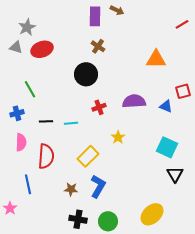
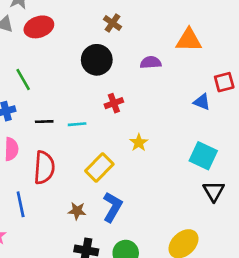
purple semicircle: (134, 101) -> (151, 62), moved, size x0.7

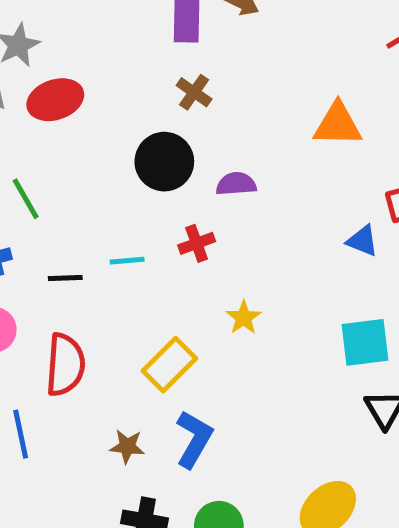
purple semicircle: (151, 62) -> (236, 184), moved
cyan line: (77, 124) -> (127, 261), moved
cyan square: (203, 156) -> (365, 342), turned -32

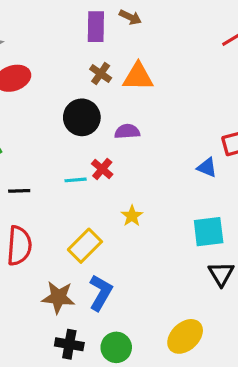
orange triangle: (338, 124) -> (138, 77), moved
red cross: (197, 243) -> (102, 169), turned -30
cyan line: (127, 261) -> (76, 180), moved
brown star: (127, 446) -> (58, 297), size x1.5

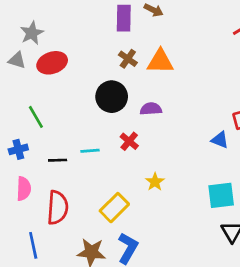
cyan line: (76, 180) -> (90, 151), moved

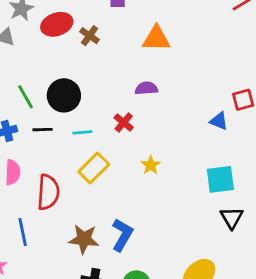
brown cross: (128, 59) -> (90, 36), moved
red ellipse: (52, 63) -> (57, 24), moved
black circle: (112, 97) -> (64, 95), moved
black line: (58, 160) -> (43, 130), moved
yellow rectangle: (114, 208) -> (94, 168), moved

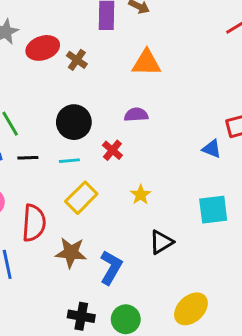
black circle: (64, 95) -> (74, 122), moved
black triangle: (232, 218) -> (161, 242), moved, turned 30
brown star: (84, 239) -> (71, 253), moved

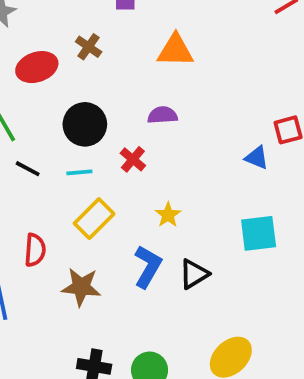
red ellipse: (43, 48) -> (37, 67), moved
black line: (28, 158) -> (28, 169), turned 30
red semicircle: (34, 223) -> (35, 250), size x0.7
blue L-shape: (111, 267) -> (148, 267), moved

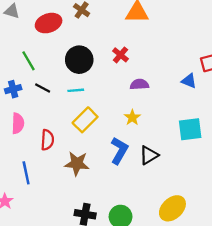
purple semicircle: (162, 115) -> (139, 84), moved
red cross: (133, 159) -> (121, 55), moved

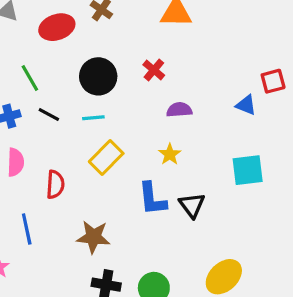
blue L-shape: (119, 151) -> (152, 199), turned 144
black triangle: (149, 155) -> (192, 205), turned -36
brown star: (77, 163) -> (93, 237), moved

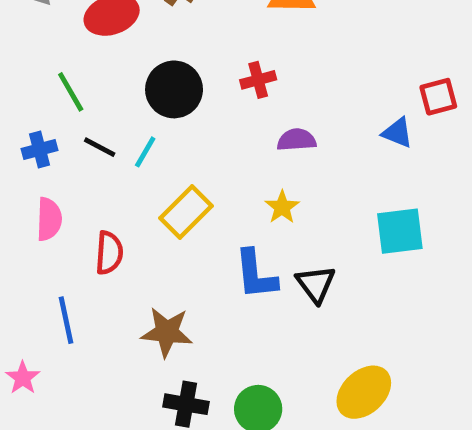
red cross: (154, 70) -> (258, 80), turned 35
cyan line: (93, 118) -> (145, 152), moved, turned -55

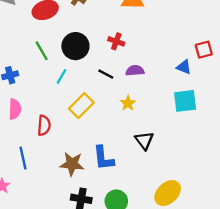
red cross: (258, 80) -> (116, 41), turned 35
green line: (71, 92) -> (42, 51), moved
black line: (100, 147) -> (106, 74), moved
cyan square: (400, 231) -> (185, 101), moved
blue L-shape: (256, 274) -> (103, 158), moved

